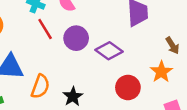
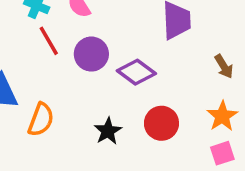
orange star: (161, 72) -> (222, 116), moved
black star: (73, 97) -> (108, 131), moved

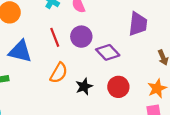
red line: (49, 41) -> (55, 37), moved
orange semicircle: (41, 120) -> (59, 73), moved

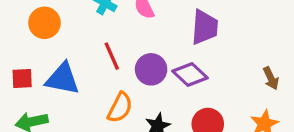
purple trapezoid: (138, 24) -> (205, 27), moved
purple circle: (81, 37) -> (151, 69), moved

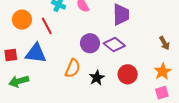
red line: (112, 56) -> (47, 26), moved

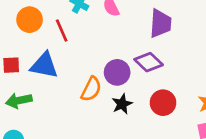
purple circle: (90, 43) -> (117, 72), moved

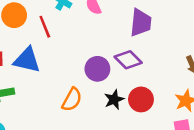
orange semicircle: (91, 89) -> (72, 100), moved
black star: (122, 104) -> (114, 100), moved

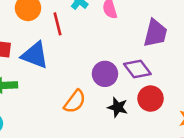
red circle: (141, 99) -> (151, 99), moved
black star: (114, 100) -> (118, 107), turned 30

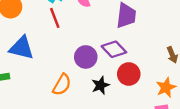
red line: (58, 24) -> (55, 18), moved
black star: (118, 107) -> (100, 85), turned -30

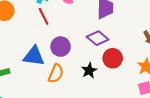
blue triangle: (22, 48) -> (34, 56), moved
purple circle: (86, 57) -> (61, 47), moved

